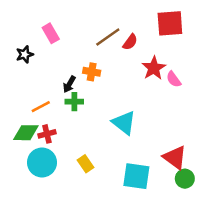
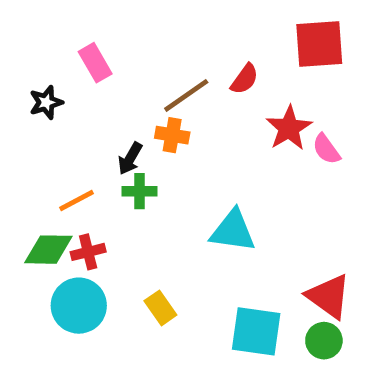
brown line: (108, 37) -> (186, 95), moved
cyan triangle: (124, 123) -> (233, 231), turned -30
green circle: (185, 179) -> (324, 341), moved

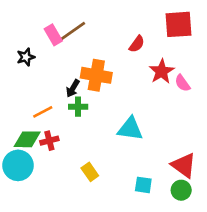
brown line: (186, 95) -> (73, 31), moved
orange cross: (172, 135) -> (96, 75), size x1.6
cyan circle: (79, 306) -> (18, 165), moved
cyan square: (256, 331) -> (143, 185), size x0.6

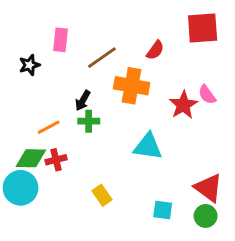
brown line: (73, 31) -> (102, 58), moved
pink rectangle: (53, 35) -> (61, 40), turned 36
red star: (162, 71) -> (183, 105), moved
orange cross: (96, 75) -> (132, 86), moved

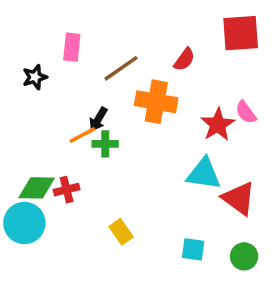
orange line: (49, 127) -> (82, 135), moved
cyan triangle: (148, 146) -> (204, 174), moved
red triangle: (209, 188) -> (239, 198), moved

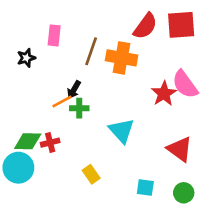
red semicircle: (184, 59) -> (145, 26), moved, size x1.5
brown line: (121, 68) -> (91, 51), turned -36
orange cross: (156, 102) -> (122, 58), moved
pink semicircle: (246, 112) -> (185, 84), size x1.6
cyan triangle: (204, 174) -> (122, 131), moved, turned 40

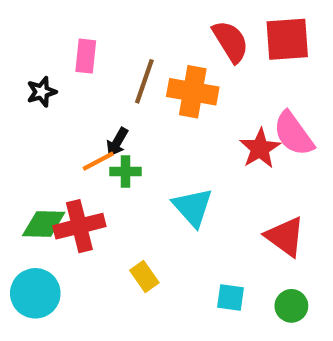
red semicircle: (145, 26) -> (231, 41), turned -68
red cross: (50, 143) -> (79, 226), size x1.6
cyan circle: (18, 168) -> (35, 293), moved

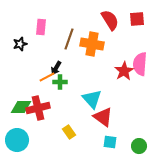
red square: (287, 39) -> (137, 19), size x0.7
pink semicircle: (294, 134) -> (140, 64), turned 40
red triangle: (285, 237) -> (103, 117), moved

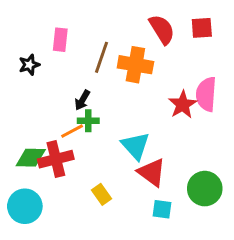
orange line: (47, 77) -> (72, 131), moved
green circle: (139, 146) -> (205, 189), moved, size x1.5

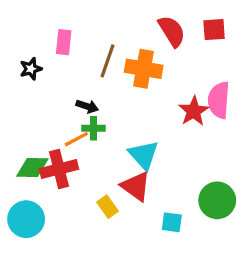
black arrow: (82, 100) -> (87, 106), turned -102
red triangle: (152, 172) -> (136, 186), moved

